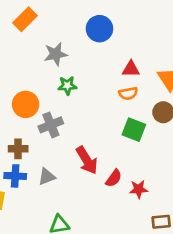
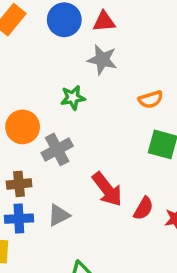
blue circle: (99, 29) -> (64, 20), moved
gray star: (56, 54) -> (102, 60), moved, turned 30
red triangle: (131, 69) -> (104, 22), moved

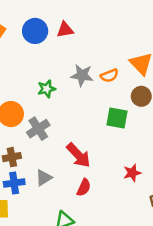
gray star: (102, 60) -> (82, 75), moved
orange semicircle: (151, 99) -> (109, 76), moved
red semicircle: (143, 208) -> (84, 187), moved

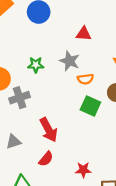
red triangle: (65, 30) -> (84, 34), moved
orange semicircle: (109, 76) -> (85, 79), moved
red star: (132, 173) -> (83, 170), moved

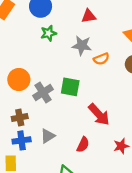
green star: (36, 65) -> (48, 33), moved
green square: (90, 106) -> (70, 87), moved
red arrow: (49, 130) -> (99, 114), moved

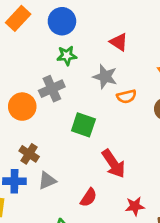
red triangle: (89, 16) -> (119, 42), turned 35
gray cross: (43, 93) -> (52, 89), moved
brown cross: (20, 118) -> (29, 154), moved, turned 35

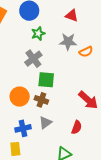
orange circle: (22, 107) -> (20, 97), moved
green square: (83, 125) -> (46, 80), moved
brown cross: (29, 154) -> (41, 100), moved

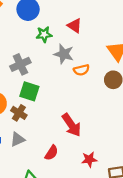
green star: (38, 33) -> (44, 34), moved

